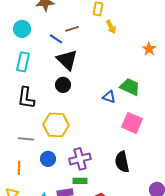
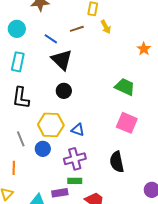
brown line: (72, 29) -> (77, 29), moved
black circle: (63, 85) -> (64, 91), moved
blue triangle: (109, 97) -> (78, 130), moved
gray line: (26, 139) -> (21, 139), turned 63
blue circle: (48, 159) -> (43, 149), moved

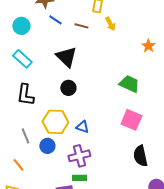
brown line: (77, 29) -> (81, 26), turned 32
blue line: (51, 39) -> (55, 20), moved
cyan rectangle: (18, 62) -> (22, 59), turned -60
black semicircle: (117, 162) -> (140, 156), moved
orange line: (14, 168) -> (18, 165), turned -40

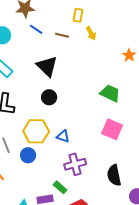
purple cross: (79, 156) -> (75, 164), moved
black semicircle: (140, 156) -> (114, 175), moved
green rectangle: (79, 178) -> (60, 187), turned 40

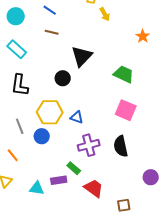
brown line: (62, 35) -> (52, 32), moved
black triangle: (47, 66) -> (82, 56), moved, turned 30
black semicircle: (114, 175) -> (121, 146), moved

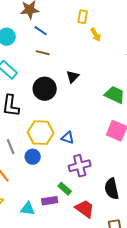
black triangle: (82, 56) -> (73, 77), size x0.6
black circle: (63, 78) -> (45, 89), moved, size x1.5
black semicircle: (121, 146) -> (112, 189), moved

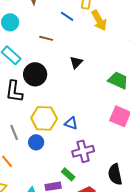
blue line: (41, 31) -> (67, 16), moved
yellow arrow: (96, 35) -> (99, 20), size x1.5
black circle: (45, 89) -> (35, 74), moved

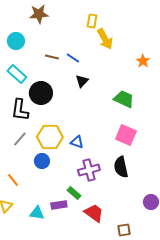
blue line: (67, 16) -> (73, 58), moved
gray line: (14, 132) -> (20, 139), moved, turned 63
black semicircle: (115, 174) -> (121, 167), moved

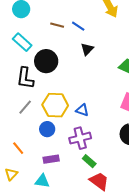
purple cross: (89, 170) -> (80, 138), moved
green rectangle: (74, 193) -> (89, 161), moved
purple rectangle: (59, 205) -> (51, 159), moved

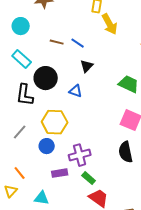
gray line: (25, 107) -> (20, 132), moved
blue triangle: (82, 110) -> (76, 91), moved
orange line: (18, 148) -> (20, 173), moved
purple rectangle: (51, 159) -> (60, 173), moved

